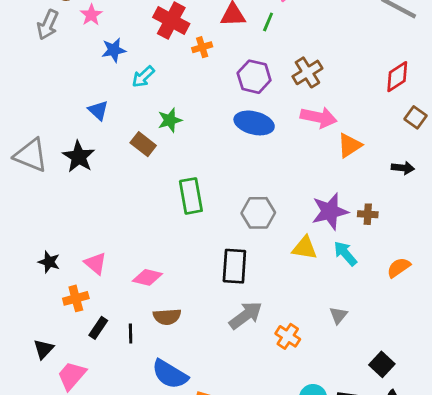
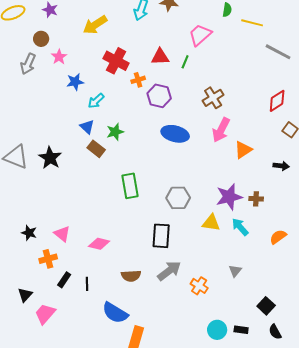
purple hexagon: (254, 77) -> (159, 96), moved
blue triangle: (98, 110) -> (87, 127), moved
pink arrow: (319, 117) -> (221, 130), turned 105
brown semicircle: (167, 317) -> (131, 276), moved

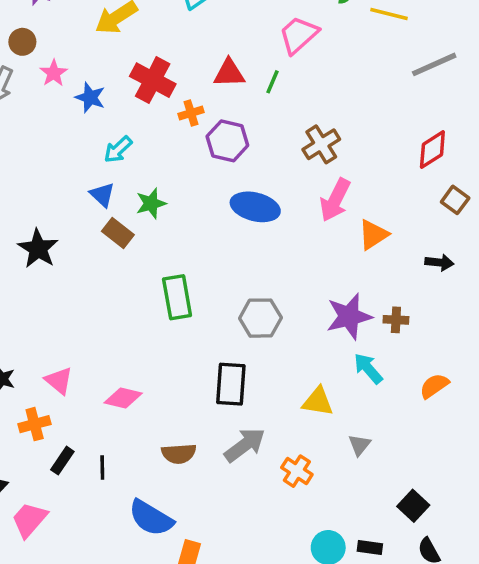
gray line: (278, 52) -> (434, 64), turned -52
blue star: (75, 82) -> (90, 97), moved, turned 30
yellow triangle: (211, 223) -> (318, 402), moved

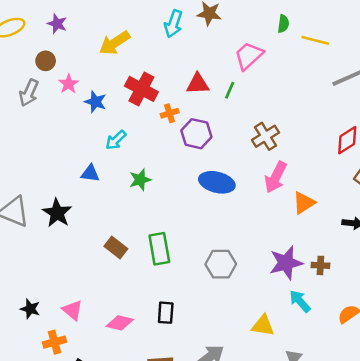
blue triangle: (102, 195) -> (90, 173), moved, turned -36
brown rectangle: (118, 233) -> (116, 247), moved
black rectangle: (231, 384) -> (166, 313), moved, size x0.7

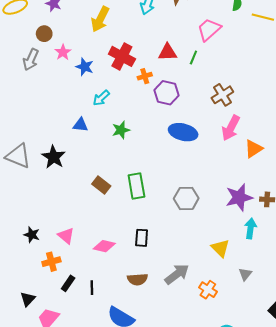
yellow arrow: (115, 43) -> (100, 19), turned -30
cyan arrow: (300, 301) -> (250, 229), turned 48
yellow triangle: (263, 325) -> (220, 248), turned 36

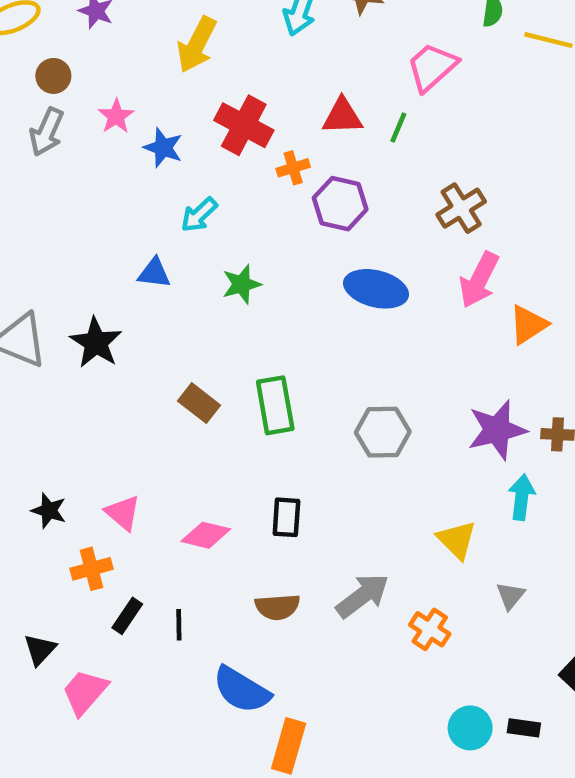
brown circle: (44, 34) -> (53, 76), moved

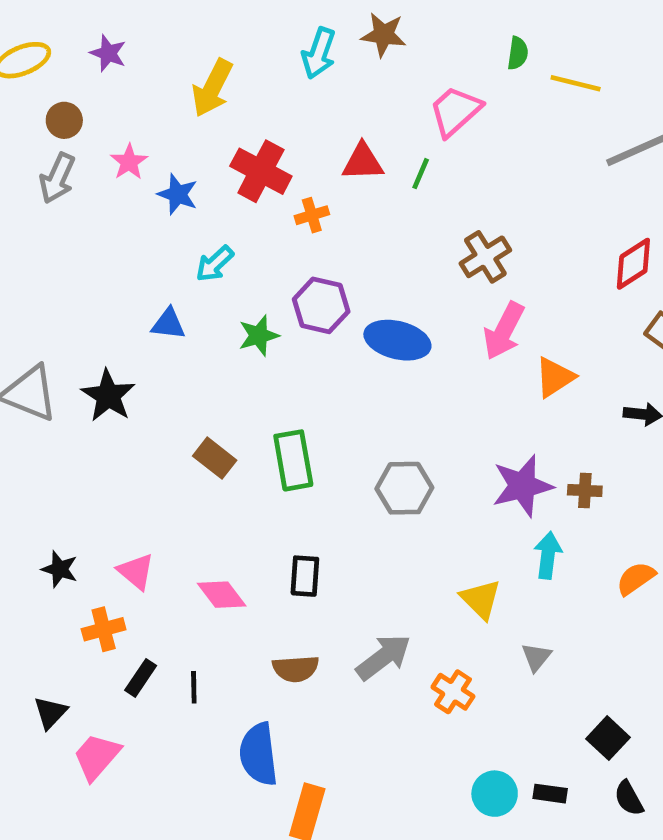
purple hexagon: (340, 204) -> (321, 305), moved
pink diamond: (206, 535) -> (222, 595), turned 39
blue semicircle: (242, 690) -> (259, 754), turned 52

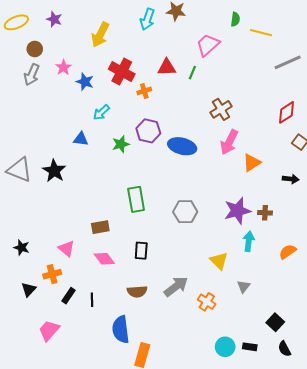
brown rectangle: (215, 458) -> (100, 227), moved, turned -48
black star: (60, 569) -> (21, 248), moved
black triangle: (50, 713) -> (29, 290), moved

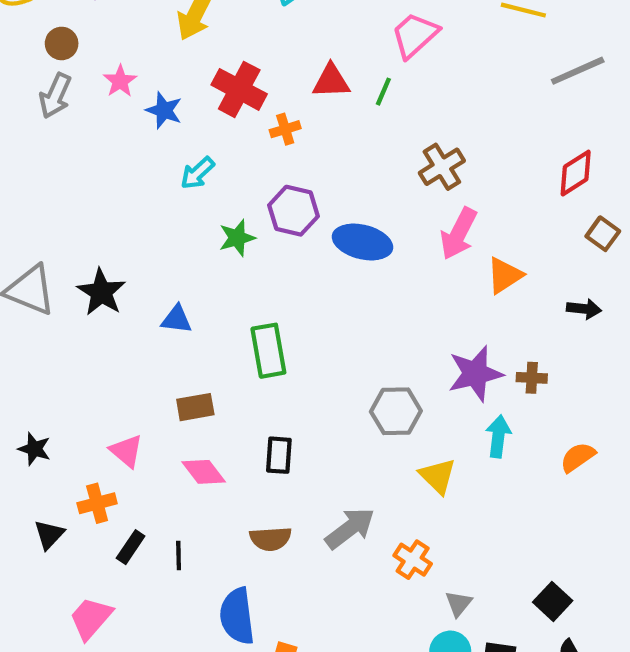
blue triangle: (81, 139) -> (177, 319), moved
gray hexagon: (185, 212) -> (396, 411), moved
gray triangle: (244, 286) -> (459, 603), moved

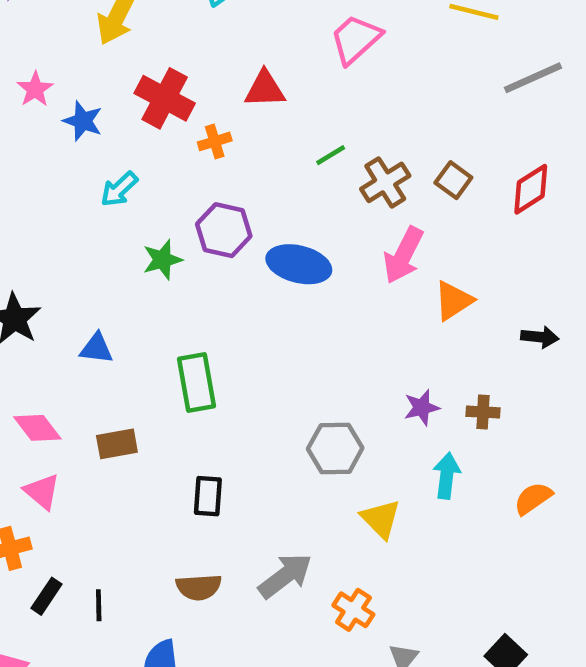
green line: (383, 92) -> (331, 155), moved, turned 36
brown square: (603, 234) -> (453, 180), moved
purple star: (475, 374) -> (422, 407), size x0.6
pink diamond: (204, 472) -> (37, 428), moved

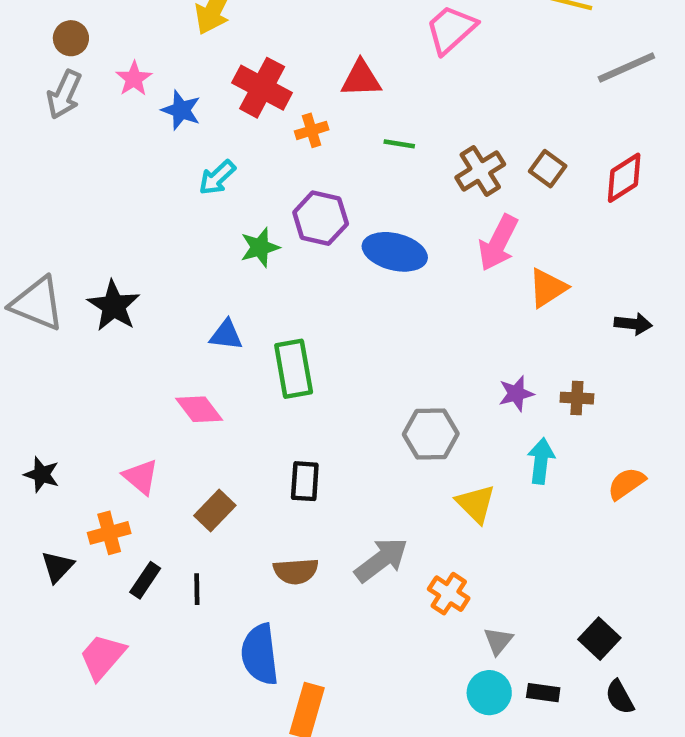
green line: (331, 155) -> (399, 144), moved, turned 40
blue triangle: (96, 348) -> (226, 335), moved
pink diamond: (37, 428) -> (199, 409), moved
brown rectangle: (117, 444) -> (215, 510), moved, turned -36

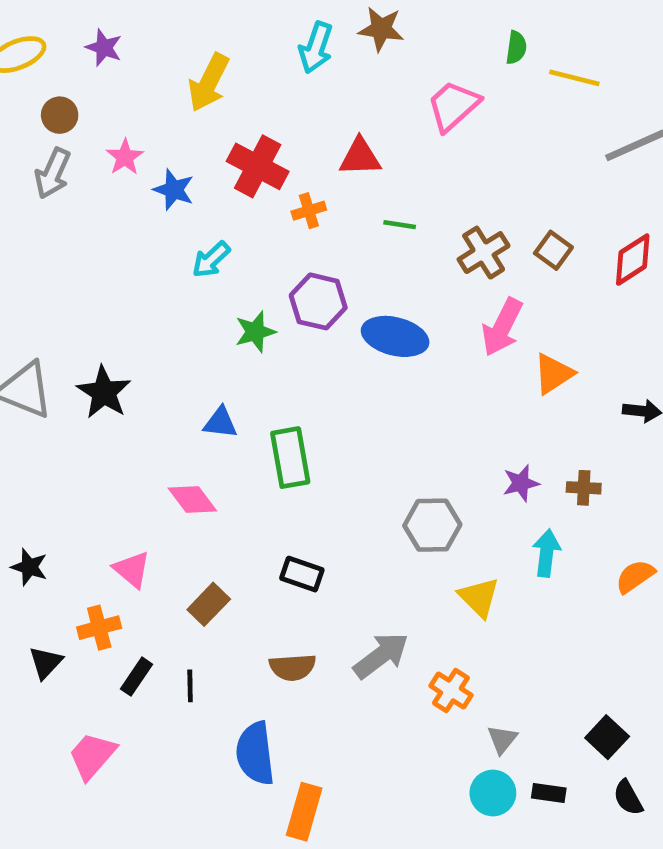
black rectangle: (305, 481) -> (302, 574), turned -75

